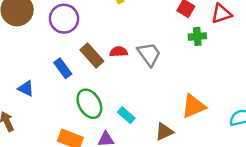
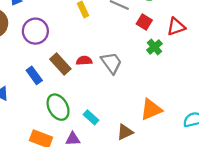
green cross: (197, 36) -> (154, 47), turned -35

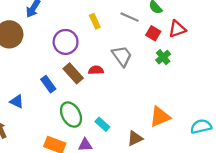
red triangle: (176, 27) -> (177, 29), moved
purple circle: (35, 31) -> (66, 42), moved
gray trapezoid: (111, 63) -> (122, 56), moved

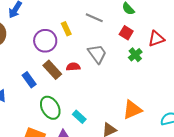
gray line: (129, 17) -> (94, 18), moved
yellow rectangle: (95, 21) -> (66, 29), moved
red triangle: (177, 29) -> (156, 39), moved

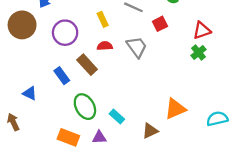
red square: (126, 33) -> (160, 24), moved, turned 32
purple circle: (45, 41) -> (65, 33), moved
green cross: (135, 55) -> (199, 53), moved
red semicircle: (73, 67) -> (105, 46), moved

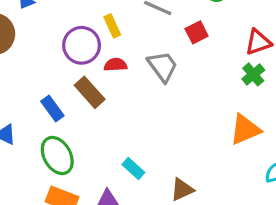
purple circle: (65, 33) -> (82, 45), moved
green ellipse: (85, 107) -> (57, 155), moved
orange triangle: (175, 109) -> (245, 130), moved

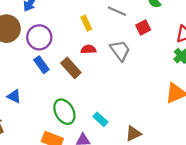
purple circle: (82, 45) -> (39, 37), moved
blue rectangle: (52, 108) -> (41, 65), moved
green ellipse: (57, 155) -> (64, 112), moved

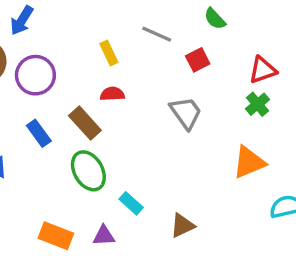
gray trapezoid: (120, 50) -> (186, 113), moved
blue rectangle: (41, 65) -> (39, 133), moved
green ellipse: (64, 112) -> (88, 171), moved

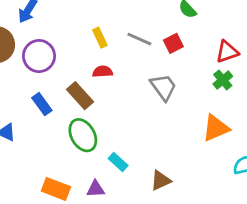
gray line: (157, 34) -> (139, 39), moved

